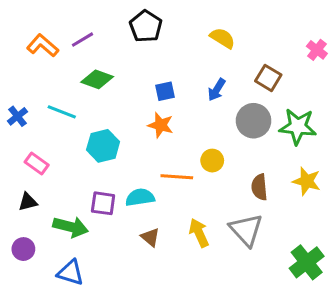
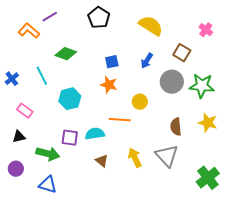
yellow semicircle: (223, 38) -> (151, 26), size x1.4
purple line: (82, 40) -> (50, 17), moved
pink cross: (317, 50) -> (206, 30), moved
cyan line: (62, 112) -> (42, 76), turned 42
yellow circle: (212, 161) -> (140, 102), moved

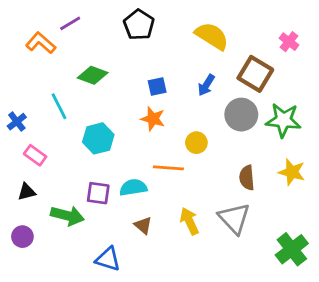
brown square: (182, 53) -> (255, 74), size x1.4
blue cross: (12, 79) -> (17, 122), moved
blue triangle: (48, 185) -> (108, 259), moved

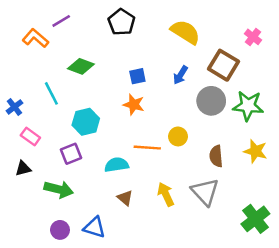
yellow circle: (196, 143) -> (178, 136), moved
purple square: (98, 193) -> (71, 154), moved, turned -30
purple circle: (22, 237) -> (60, 230), moved

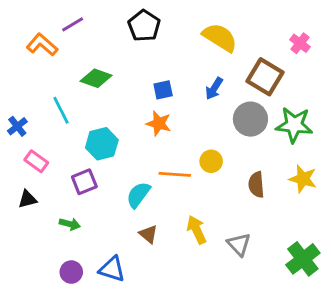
cyan semicircle: (117, 165) -> (138, 195), turned -45
green arrow: (59, 189) -> (70, 224), size x0.6
gray triangle: (205, 192) -> (239, 244), moved, size x0.7

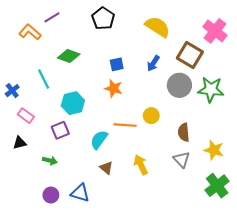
pink cross: (300, 43) -> (215, 31), size x1.6
yellow star: (303, 179) -> (214, 150), moved
gray triangle: (239, 244) -> (182, 160), moved

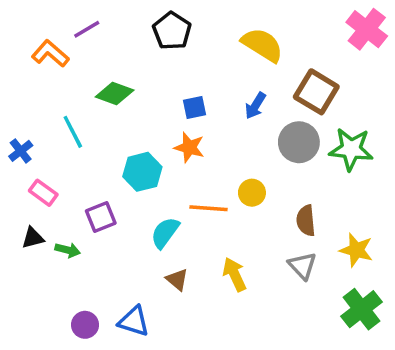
pink cross: (215, 31) -> (367, 29), moved
cyan hexagon: (73, 103) -> (142, 172), moved
green arrow: (50, 161) -> (68, 250), moved

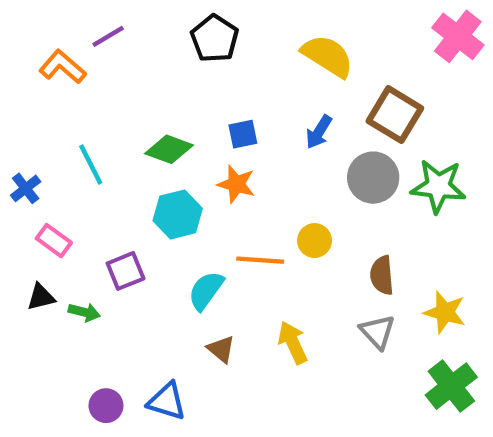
green diamond: (115, 94) -> (169, 149), moved

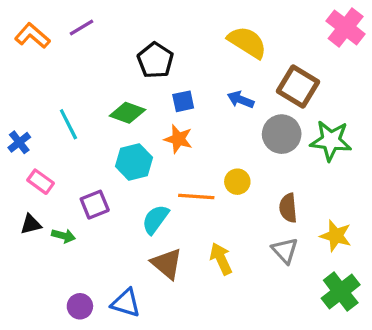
black pentagon: (215, 39) -> (155, 60), moved
orange L-shape: (63, 67) -> (32, 36), moved
blue arrow: (319, 132) -> (241, 100), turned 80
brown triangle: (221, 349) -> (167, 264), size x1.5

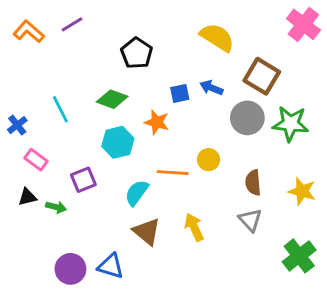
blue square: (183, 101) -> (180, 93), moved
yellow star: (336, 236) -> (302, 191), moved
purple circle: (80, 306) -> (70, 269), size x1.4

